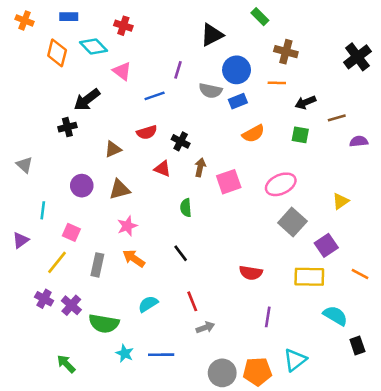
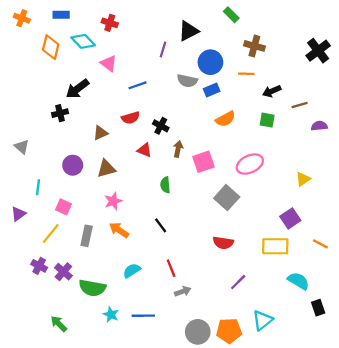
purple line: (178, 70) -> (163, 49), moved
gray square: (292, 222) -> (227, 198), moved
purple line: (268, 317) -> (238, 282), turned 36

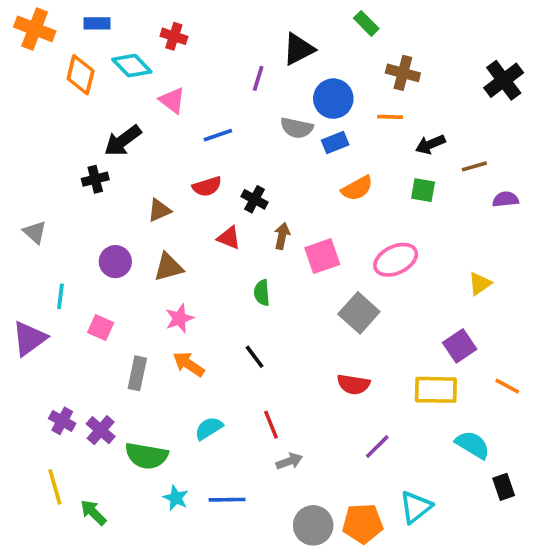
orange cross: (22, 18) -> (35, 29), size x1.5
purple triangle: (18, 214) -> (29, 339), size x1.5
yellow line: (51, 233) -> (55, 487), moved, turned -55

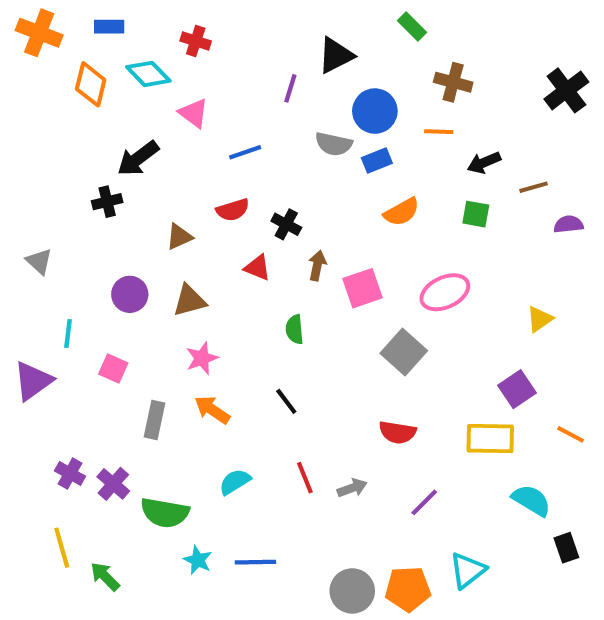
gray arrow: (289, 461) -> (352, 488), moved

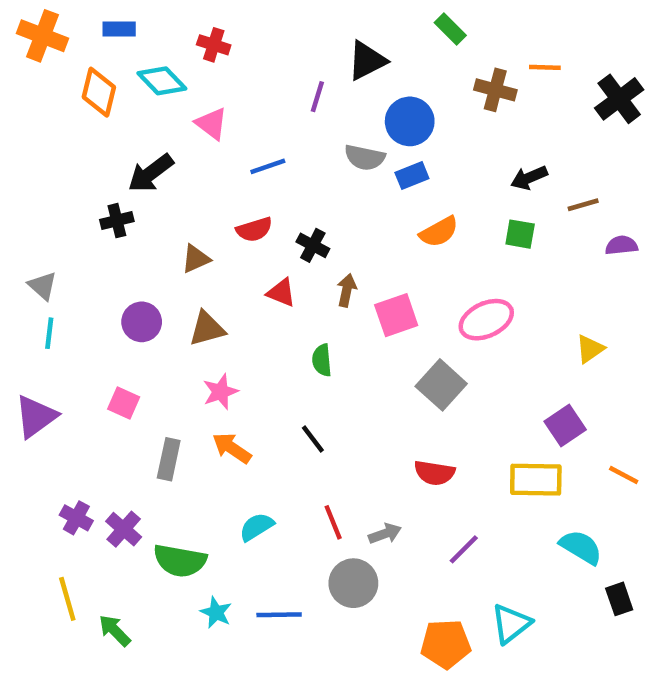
orange line: (439, 132) -> (545, 67), moved
cyan line: (68, 333) -> (49, 333), moved
gray circle: (352, 591) -> (353, 583), moved

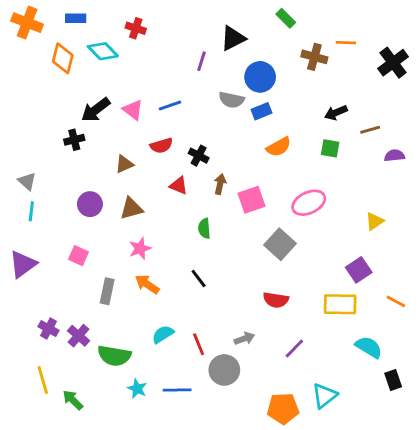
pink triangle: (211, 124) -> (133, 110), moved
red line: (333, 522) -> (199, 344), moved

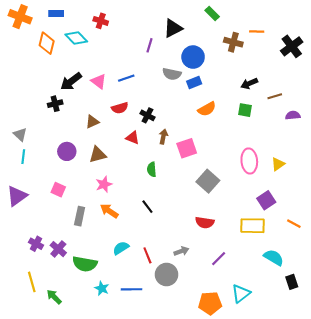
pink ellipse: (309, 203) -> (249, 161), moved, turned -70

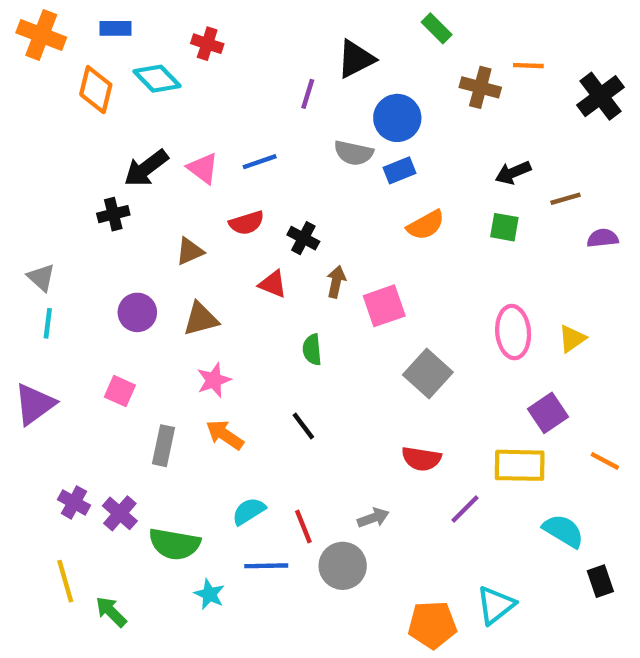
purple line: (219, 259) -> (465, 509), moved
blue line: (132, 289) -> (266, 566), moved

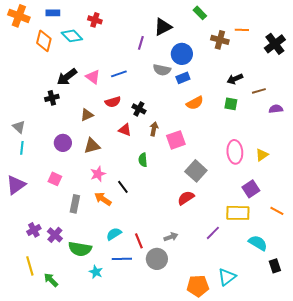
black line: (303, 426) -> (123, 187), moved
red semicircle: (421, 459) -> (186, 198), moved, turned 138
purple cross: (74, 502) -> (34, 230), turned 32

